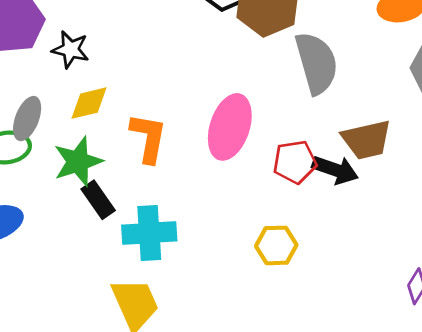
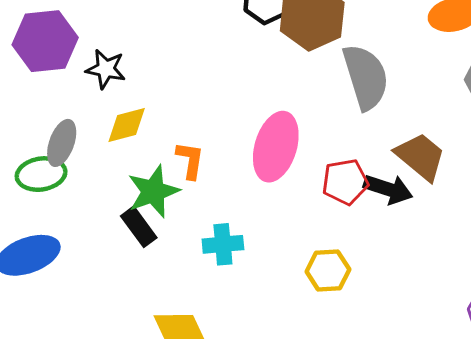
orange L-shape: (148, 138) -> (190, 160), size x0.7
brown trapezoid: (367, 140) -> (421, 156), turned -126
green star: (78, 162) -> (153, 191), moved
cyan cross: (149, 233) -> (223, 244), moved, size x0.7

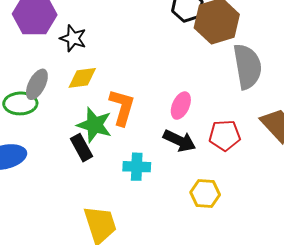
pink ellipse: (276, 147) -> (181, 106), size x0.6
orange L-shape: (190, 160) -> (122, 107), size x1.4
black arrow: (388, 189) -> (179, 141), moved
green star: (153, 191) -> (94, 125), turned 30

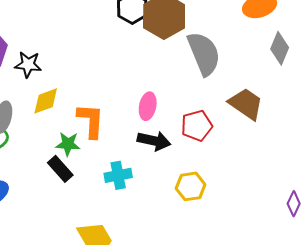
green star: (94, 125) -> (68, 144), size x0.7

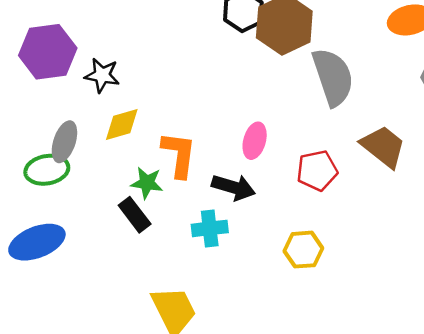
black arrow: (154, 141) -> (234, 187), moved

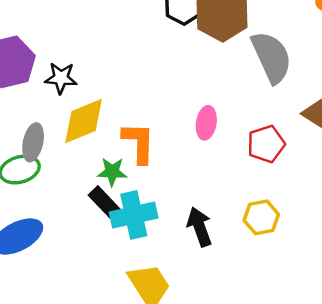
yellow diamond: (122, 125) -> (84, 121), size x1.4
black arrow: (234, 187) -> (200, 227), moved, turned -120
cyan cross: (210, 228) -> (134, 215), moved, size x1.4

